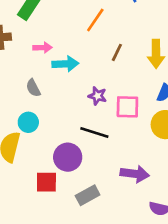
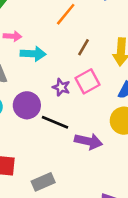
pink square: (127, 107) -> (88, 81), moved, turned -35
purple circle: (68, 157) -> (27, 105), moved
purple arrow: (135, 174) -> (88, 141), moved

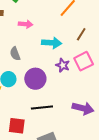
cyan arrow: (33, 54) -> (52, 43), moved
black line: (55, 122) -> (42, 107), moved, turned -30

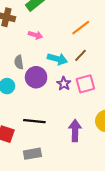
brown line: (81, 34) -> (81, 55), moved
purple circle: (35, 79) -> (36, 77), moved
purple arrow: (83, 108) -> (75, 131), turned -115

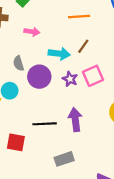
orange line: (81, 28) -> (79, 17), turned 42
purple arrow: (75, 131) -> (75, 120), moved
gray rectangle: (32, 154) -> (64, 159), moved

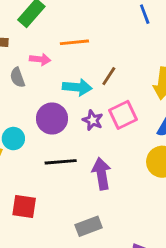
orange line: (79, 17) -> (74, 42), moved
gray semicircle: (19, 63) -> (17, 77), moved
black line: (45, 124) -> (61, 162), moved

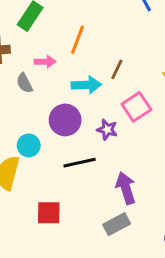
orange line: (74, 42) -> (77, 40), turned -56
purple star: (93, 120) -> (107, 130), moved
purple arrow: (102, 174) -> (126, 188), moved

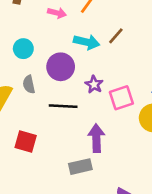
gray semicircle: (24, 83) -> (29, 84), moved
pink square: (136, 107) -> (121, 98), moved
cyan circle: (29, 145) -> (23, 49), moved

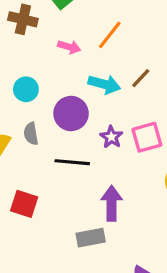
pink square: (121, 98) -> (147, 137), moved

